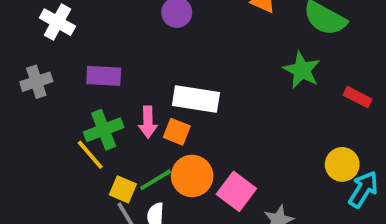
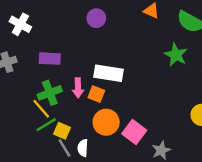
green line: (156, 180) -> (46, 125), moved

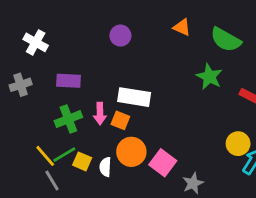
yellow line: (41, 109) -> (45, 156), moved
gray line: (64, 148) -> (52, 181), moved
white semicircle: (83, 148) -> (105, 167), moved

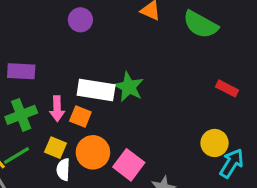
green star: (209, 77) -> (129, 87), moved
yellow square: (82, 161) -> (55, 148), moved

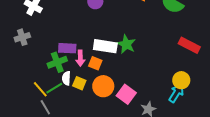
purple rectangle: (21, 71) -> (67, 48), moved
red rectangle: (227, 88) -> (189, 45), size x1.5
cyan arrow: (232, 163) -> (176, 93), moved
white semicircle: (63, 169) -> (66, 78), moved

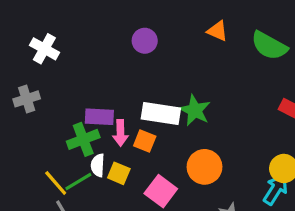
orange circle: (103, 86) -> (205, 167), moved
pink square: (126, 94) -> (161, 191), moved

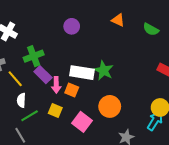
green semicircle: (269, 46) -> (151, 29), size x0.7
purple rectangle: (99, 117) -> (43, 75), turned 42
green cross: (83, 139) -> (34, 56), moved
white semicircle: (98, 165) -> (21, 100), moved
yellow line: (56, 183) -> (15, 79), moved

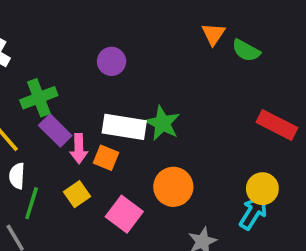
orange triangle: (118, 20) -> (213, 34), moved, turned 40
purple circle: (72, 26) -> (112, 61), moved
yellow square: (55, 111) -> (77, 194), turned 32
green line: (30, 116) -> (32, 203), turned -42

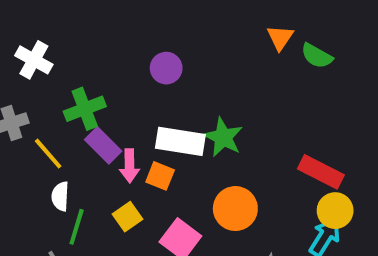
red rectangle: (277, 125) -> (321, 172), moved

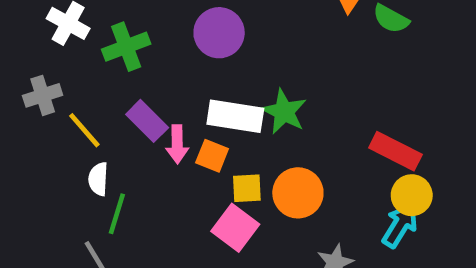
purple circle: (166, 68) -> (219, 33), size x1.4
green cross: (85, 109) -> (126, 47), moved
yellow square: (127, 217) -> (247, 188), moved, turned 32

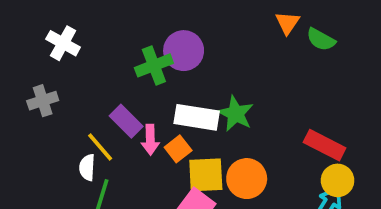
green cross: (126, 47) -> (154, 65), moved
yellow line: (84, 130) -> (100, 147), moved
orange square: (212, 156) -> (178, 149), turned 30
yellow square: (247, 188) -> (206, 175), size x1.5

